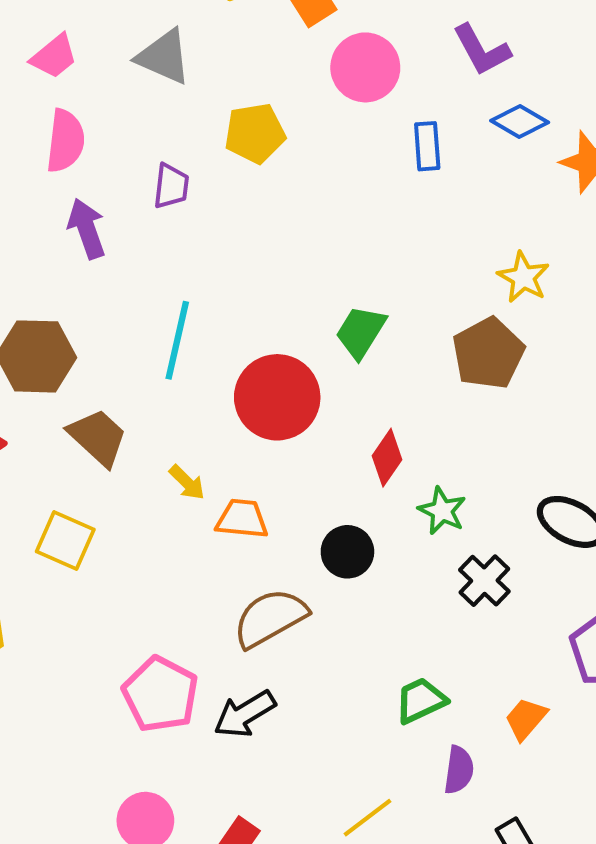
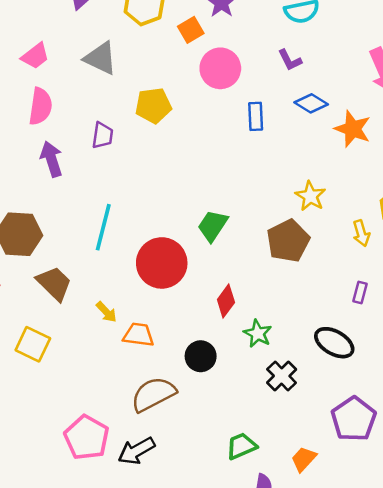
purple L-shape: (482, 50) -> (290, 60), size x0.7

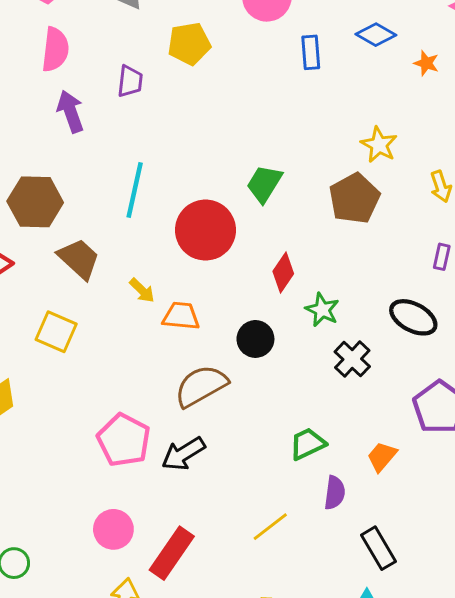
orange star: (353, 129) -> (426, 63), size x0.6

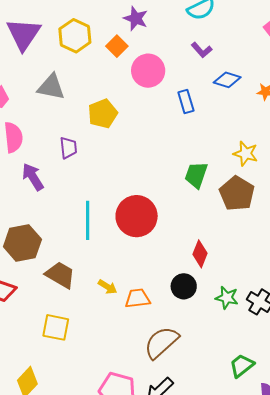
green trapezoid: (264, 184) -> (196, 175), moved
red circle: (205, 230) -> (137, 216), moved
green star: (322, 310) -> (227, 298), moved
black circle: (255, 339) -> (184, 286), moved

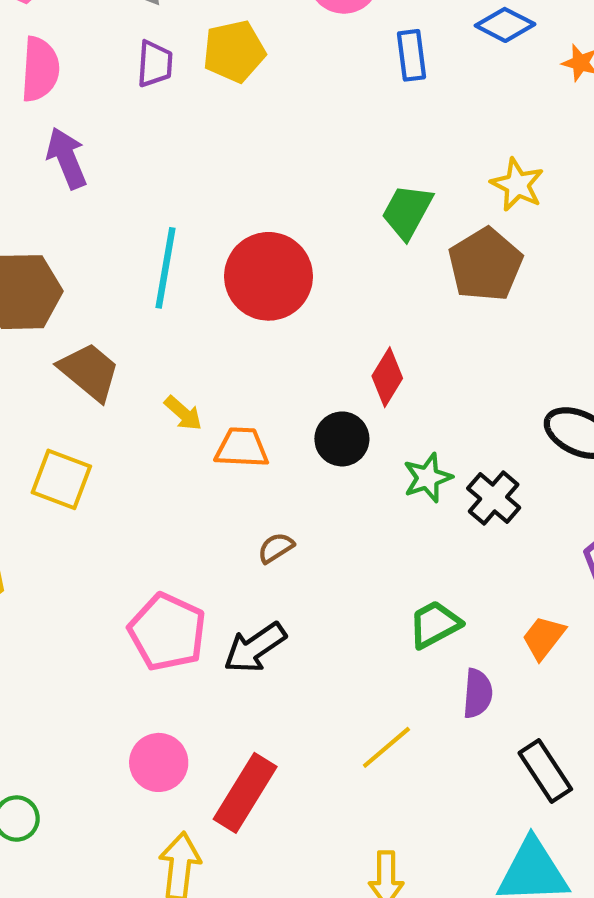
purple trapezoid: (68, 148) -> (155, 64), moved
green star: (227, 298) -> (428, 478), turned 30
brown semicircle: (161, 342) -> (276, 548), size x0.5

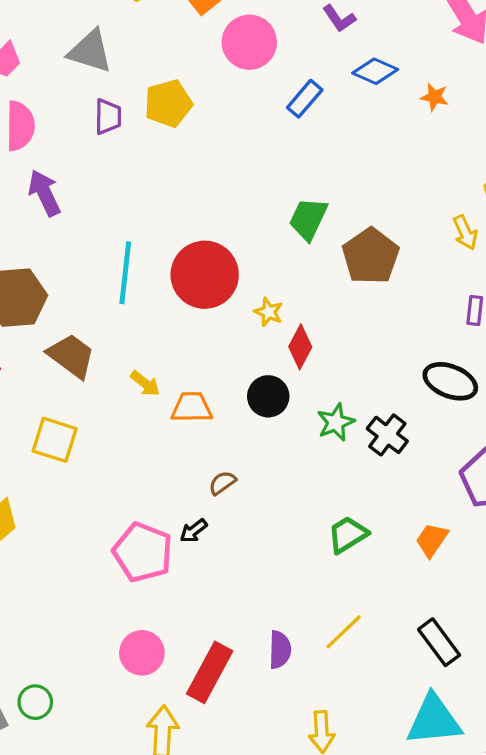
blue rectangle: (412, 55) -> (305, 99), turned 51
yellow star: (517, 185) -> (269, 312), moved, size x0.7
black arrow: (255, 648) -> (194, 531), moved, size x0.6
purple semicircle: (478, 693) -> (280, 650), moved
yellow line: (386, 747) -> (344, 632), moved

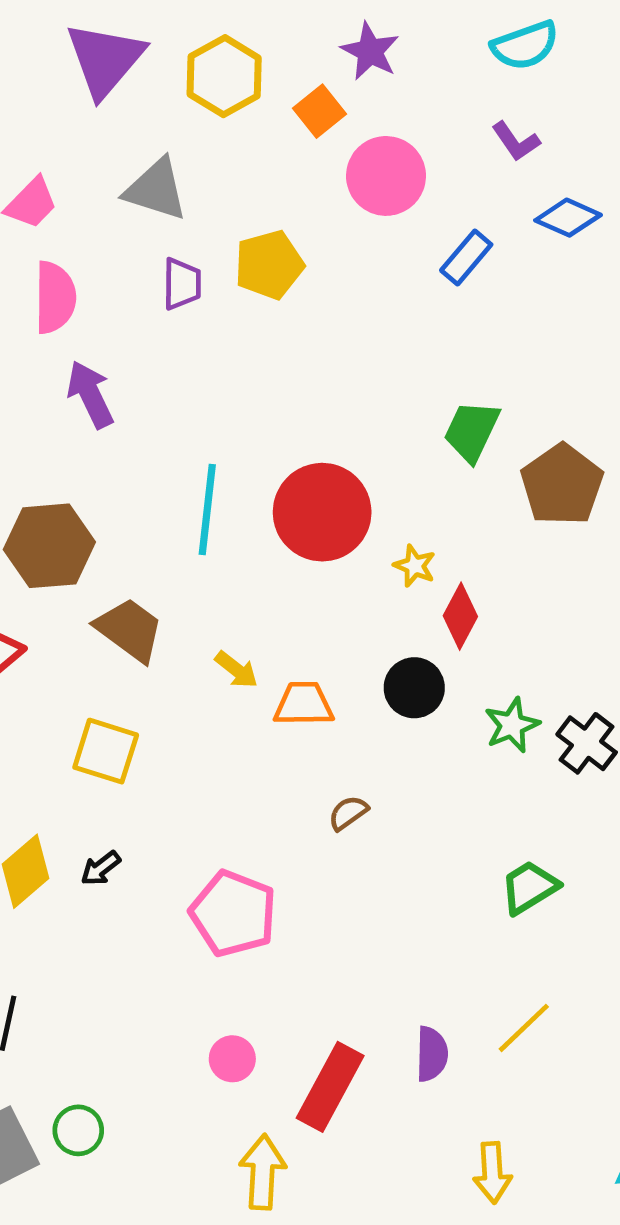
black arrow: (194, 531) -> (101, 868), moved
pink circle: (142, 653) -> (232, 1059), size x0.7

